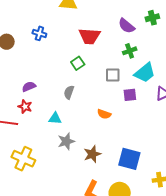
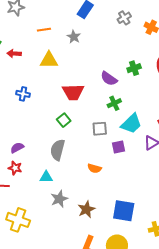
gray semicircle: (69, 92) -> (58, 150), size x1.5

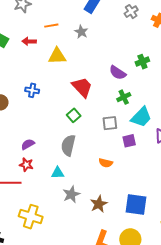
red arrow: (14, 54) -> (29, 41), moved
red trapezoid: (73, 92) -> (82, 87), turned -130

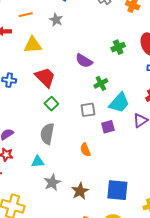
purple semicircle: (118, 73) -> (84, 61), moved
red trapezoid: (82, 87) -> (45, 77), moved
orange semicircle: (106, 163) -> (85, 150), turned 56

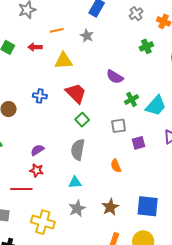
green cross: (118, 47) -> (146, 46), moved
cyan trapezoid: (119, 103) -> (156, 106), moved
cyan triangle: (38, 162) -> (75, 182), moved
gray star: (52, 183) -> (77, 208), moved

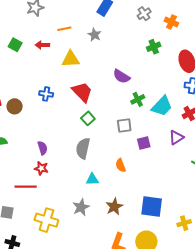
purple semicircle: (37, 150) -> (43, 148), turned 104
cyan triangle: (75, 182) -> (92, 179), moved

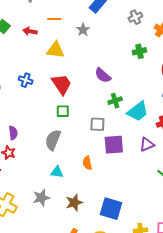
green square: (88, 118) -> (63, 111), turned 32
purple square: (144, 143) -> (114, 145), size x1.5

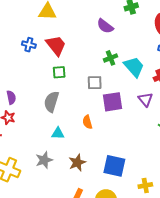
purple semicircle: (103, 75) -> (105, 26), moved
blue cross: (26, 80) -> (29, 45), moved
cyan trapezoid: (138, 111) -> (134, 67), turned -90
purple triangle: (147, 145) -> (145, 99), turned -42

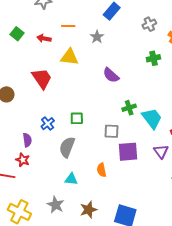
purple semicircle: (105, 26) -> (111, 75), moved
blue cross: (29, 45) -> (48, 124), moved, turned 32
red trapezoid: (56, 45) -> (42, 78), moved
gray star: (44, 160) -> (56, 205), turned -30

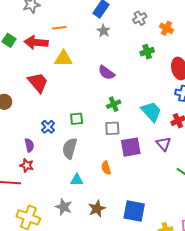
gray star: (97, 37) -> (104, 31), moved
red arrow: (44, 38) -> (36, 42), size x1.6
green cross: (129, 108) -> (114, 104), moved

